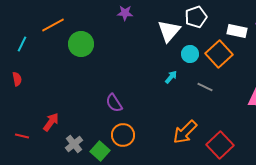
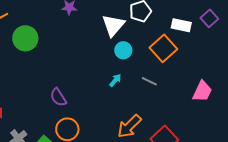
cyan circle: (190, 54) -> (123, 50), moved
cyan arrow: (171, 77) -> (115, 80), moved

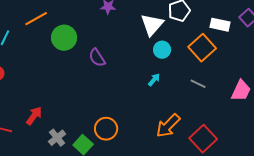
gray line: (149, 81) -> (198, 84), moved
purple semicircle: (58, 97) -> (97, 58), moved

